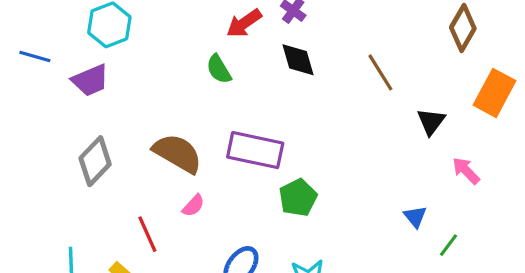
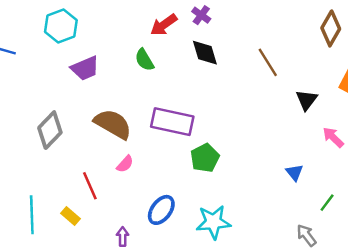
purple trapezoid: (90, 80) -> (85, 68), moved
green line: (449, 245) -> (327, 203), moved

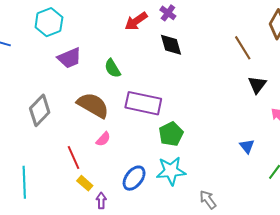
green semicircle: (144, 60) -> (113, 68), moved
brown line: (268, 62) -> (243, 48), moved
yellow rectangle: (71, 216) -> (85, 183), moved
cyan star: (213, 222) -> (171, 171), moved
gray arrow: (307, 235) -> (208, 200), moved

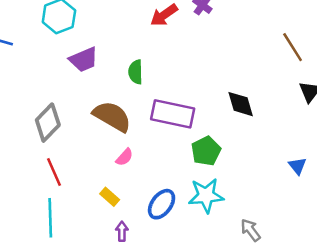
black diamond: (171, 45) -> (241, 104), moved
green semicircle: (113, 68) -> (136, 72), turned 30
red line: (74, 158) -> (54, 172), moved
cyan line: (24, 182) -> (50, 218), moved
yellow rectangle: (85, 183) -> (110, 197), moved

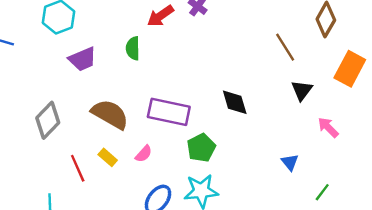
green semicircle: (136, 72) -> (133, 48), moved
pink semicircle: (124, 157) -> (144, 154), moved
red line: (54, 172) -> (78, 168), moved
yellow rectangle: (110, 197) -> (108, 157), moved

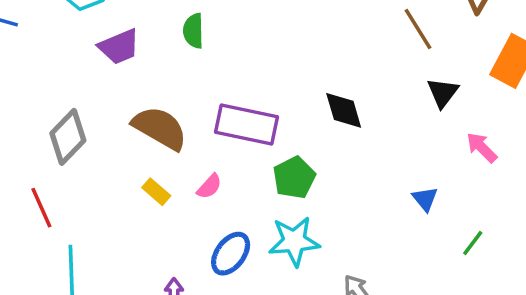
red line: (78, 168) -> (41, 208), moved

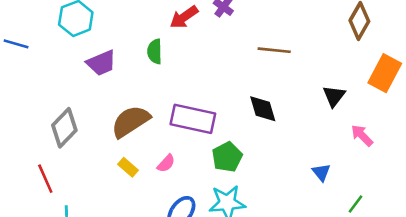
brown line: (418, 29) -> (274, 50), moved, turned -52
brown semicircle: (160, 128) -> (131, 121), turned -63

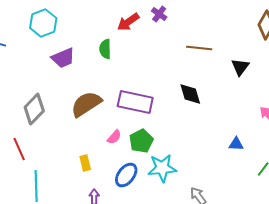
black triangle: (334, 96) -> (240, 67), moved
green pentagon: (227, 157) -> (141, 141), moved
yellow rectangle: (128, 167) -> (85, 163), moved, turned 35
blue triangle: (321, 172) -> (236, 144), turned -49

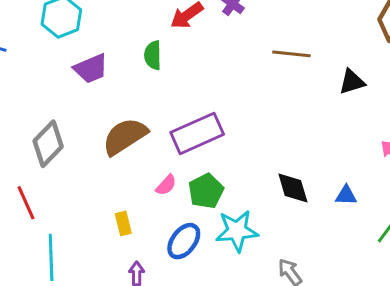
black triangle: (240, 67) -> (352, 82), turned 36
black diamond: (190, 94) -> (293, 188), moved
purple rectangle: (135, 102) -> (197, 133), turned -36

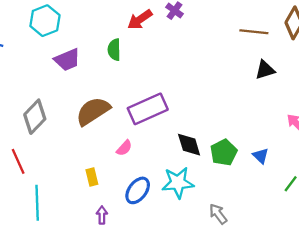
brown line: (291, 54) -> (254, 32), moved
black diamond: (293, 188) -> (189, 145), moved
green pentagon: (206, 191) -> (224, 152), moved
blue triangle: (346, 195) -> (261, 156), turned 42

